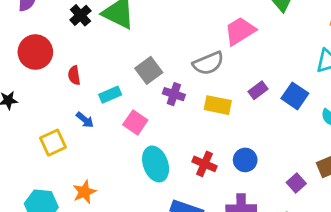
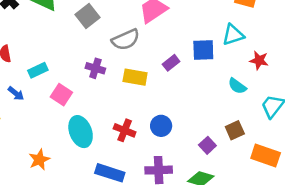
gray square: (149, 70) -> (88, 16), moved
blue square: (295, 96) -> (203, 50), moved, turned -35
orange star: (84, 192) -> (39, 160), moved

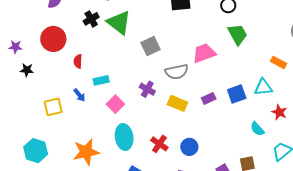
blue square: (203, 50) -> (237, 94), turned -30
orange star: (39, 160) -> (86, 152), size x1.5

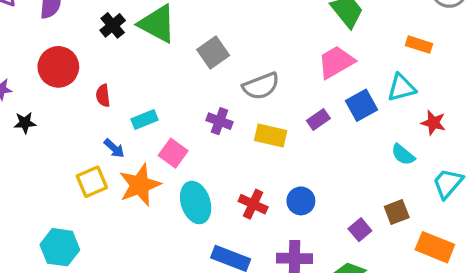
pink trapezoid: (204, 53) -> (336, 62), moved
yellow square: (53, 107) -> (92, 182), moved
orange star: (86, 152) -> (140, 185), moved

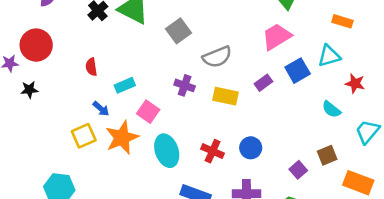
red circle: (58, 67) -> (36, 45), moved

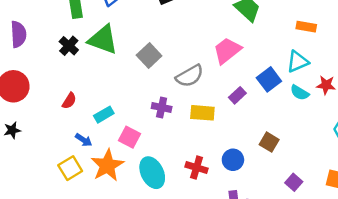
pink trapezoid: (277, 37) -> (227, 50), moved
red semicircle: (91, 67) -> (69, 101), turned -133
cyan semicircle: (331, 109) -> (300, 93), moved
brown square: (327, 155) -> (269, 142), moved, turned -30
purple square: (298, 170) -> (294, 182), moved

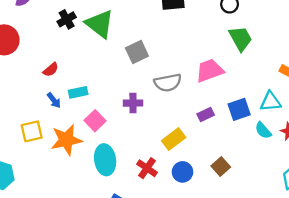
purple cross: (162, 107) -> (133, 103), turned -30
yellow rectangle: (202, 113) -> (174, 139), moved, turned -60
blue arrow: (84, 140) -> (54, 100), moved

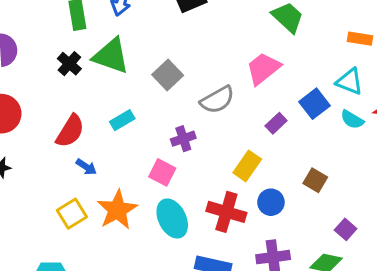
red semicircle: (51, 70) -> (70, 131), size x1.6
cyan rectangle: (78, 92) -> (122, 120), moved
cyan triangle: (271, 102) -> (350, 82), turned 45
pink square: (95, 121) -> (162, 172), moved
red cross: (147, 168) -> (226, 212), size x1.4

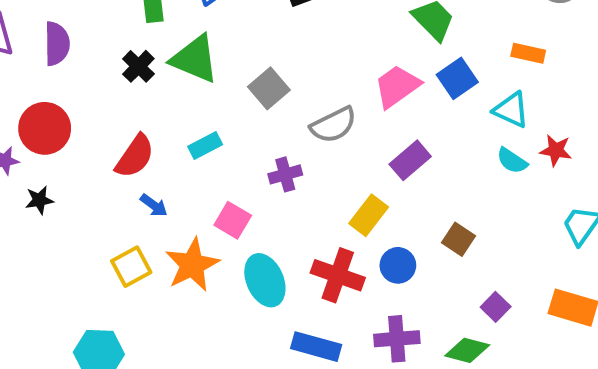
blue square: (315, 104) -> (457, 78), moved
purple rectangle: (276, 123) -> (410, 160), size x1.4
pink square: (162, 172) -> (233, 220), moved

